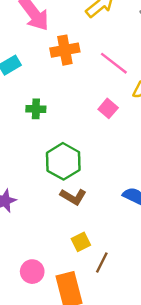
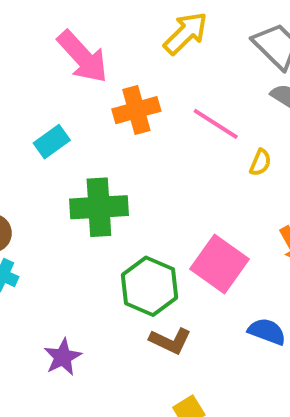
pink square: (108, 108) -> (219, 264), moved, size x1.8
green cross: (36, 109) -> (99, 207), size x1.8

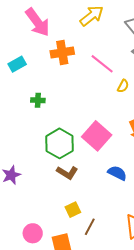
green cross: (99, 207) -> (38, 100), size x0.5

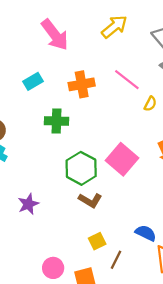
orange cross: (62, 53) -> (82, 84), moved
green cross: (38, 100) -> (56, 121), size x1.5
blue semicircle: (117, 173) -> (146, 233), moved

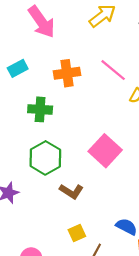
green hexagon: (81, 168) -> (45, 158), moved

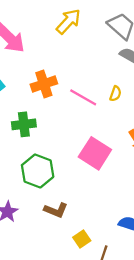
pink line: (113, 70) -> (83, 97), moved
brown L-shape: (71, 191) -> (56, 210), moved

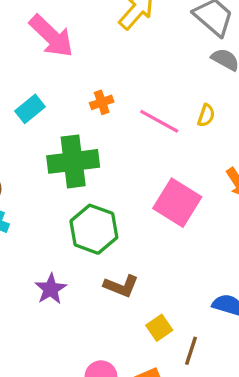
orange cross: (44, 84) -> (102, 102), size x0.6
green cross: (24, 124) -> (73, 161), size x1.4

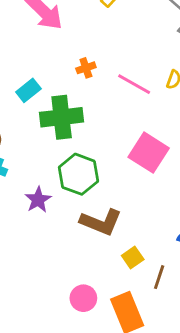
cyan rectangle: (30, 109) -> (28, 90), moved
brown L-shape: (121, 286) -> (101, 222), size x1.4
purple star: (51, 289) -> (38, 200), moved

